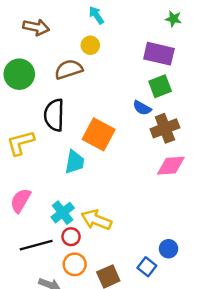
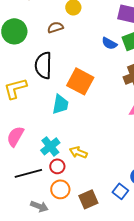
brown semicircle: (69, 69) -> (55, 27), size x0.7
blue semicircle: (142, 108) -> (109, 43), moved
yellow arrow: (96, 220) -> (78, 152), size x0.7

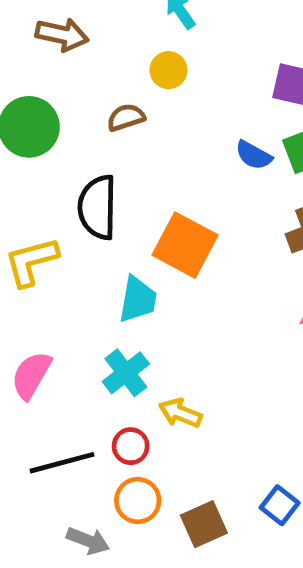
cyan cross: (50, 146) -> (126, 373), moved

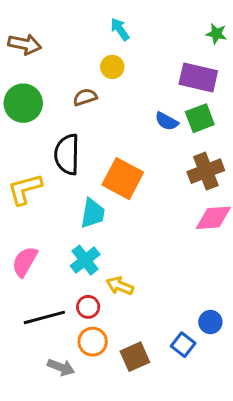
brown arrow: (62, 35) -> (25, 44), moved

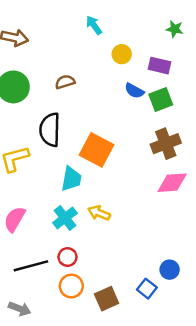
yellow circle: (112, 67) -> (122, 54), moved
purple rectangle: (198, 77) -> (159, 66), size x0.7
blue semicircle: (167, 121) -> (134, 91), moved
yellow arrow: (120, 286) -> (99, 213), moved
gray arrow: (61, 367) -> (20, 309), moved

